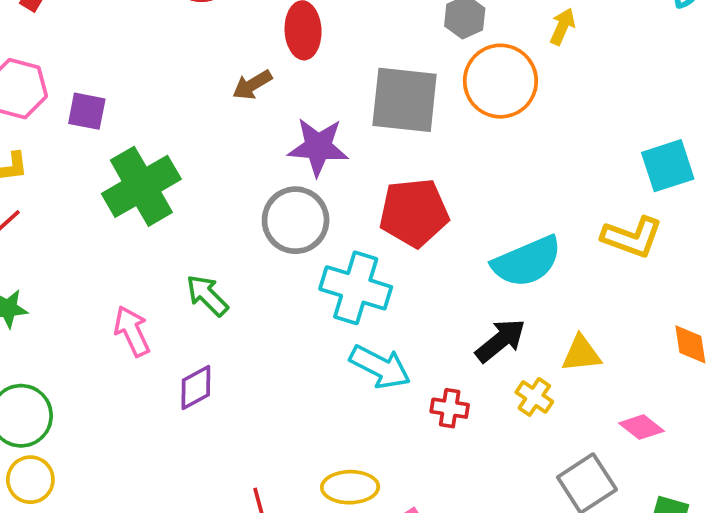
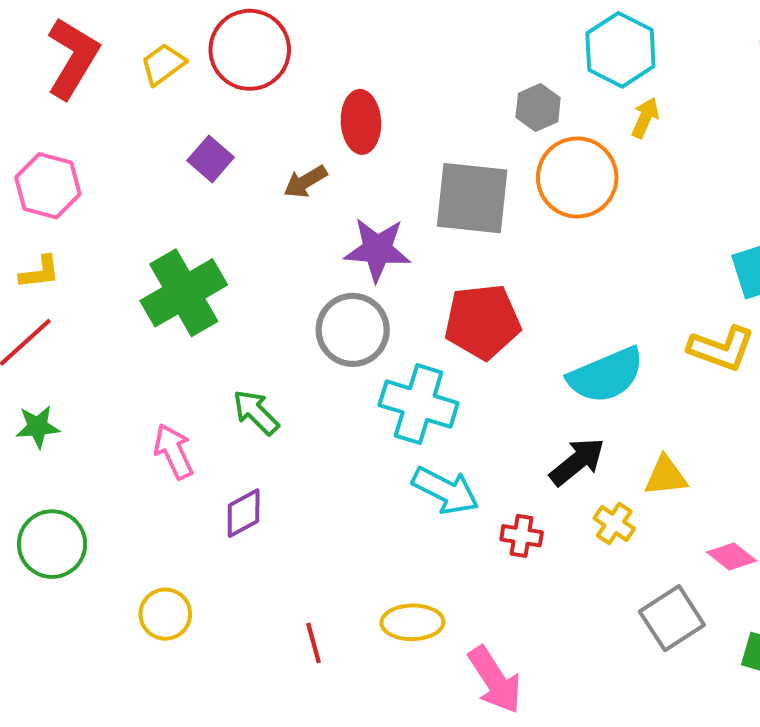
purple square: (87, 111) -> (211, 159), moved, turned 30
yellow circle: (30, 480) -> (165, 614), moved

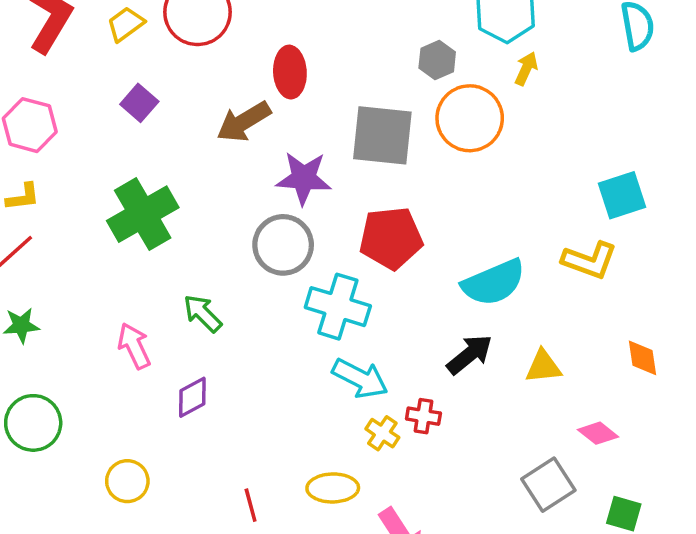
purple square: (211, 159) -> (139, 103), moved
brown arrow: (305, 182) -> (244, 122), size x1.5
yellow cross: (614, 523) -> (382, 433), moved

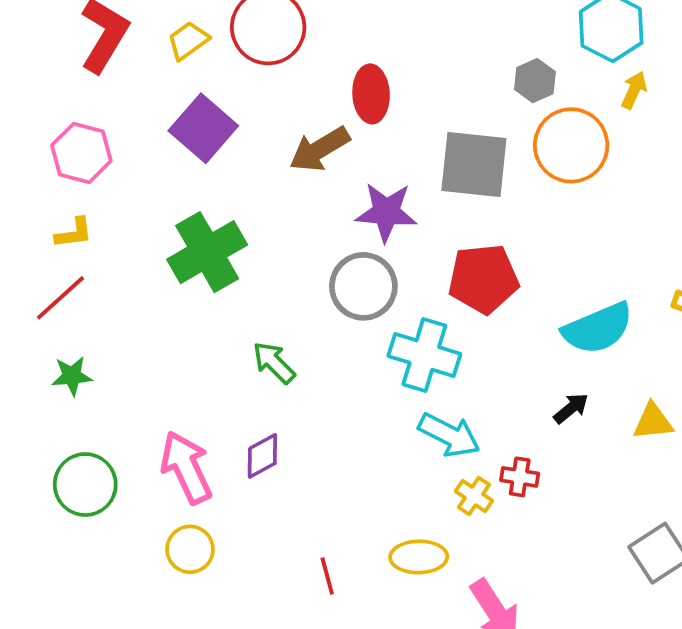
purple square: (139, 103) -> (203, 128), size x1.6
pink arrow: (134, 346) -> (186, 467), moved, size x1.4
black arrow: (470, 354) -> (571, 408), size x0.7

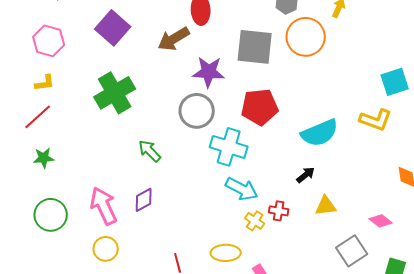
yellow triangle: (653, 422) -> (326, 206), moved

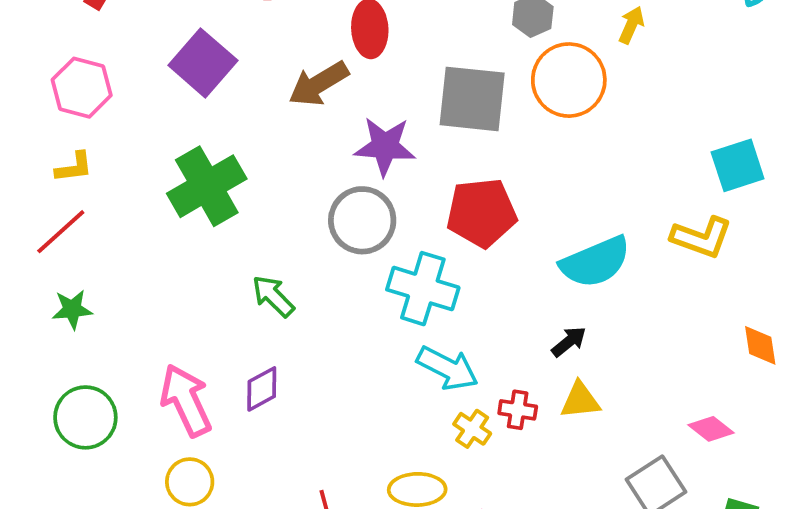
yellow triangle: (326, 206) -> (580, 400), moved

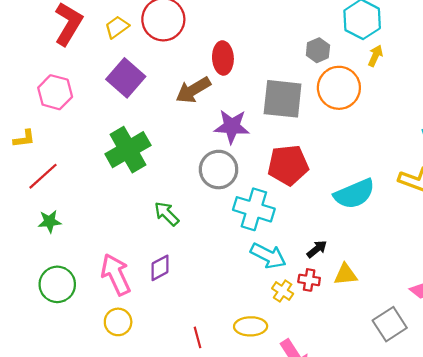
yellow L-shape: (74, 167) -> (24, 139), moved
black arrow: (569, 342) -> (317, 249), moved

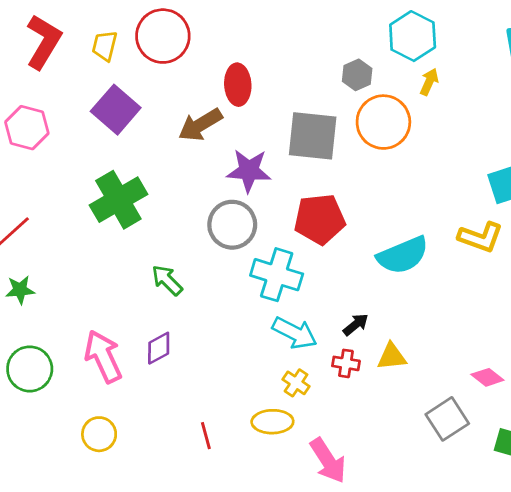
yellow trapezoid: (117, 27) -> (105, 46), turned -40
yellow cross: (283, 291) -> (296, 383), moved
yellow circle: (118, 322) -> (99, 434), moved

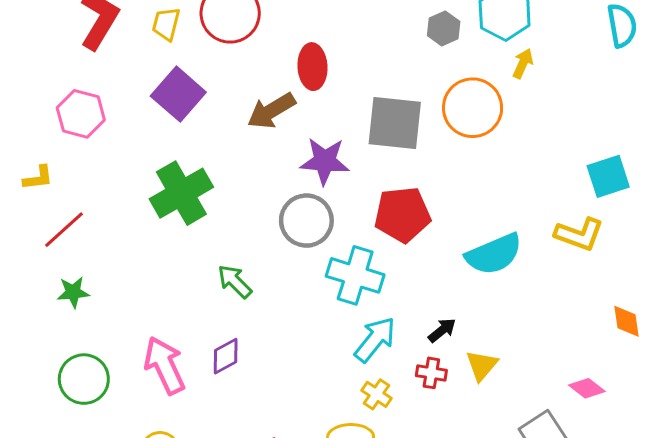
gray hexagon: (357, 75) -> (444, 28), moved
cyan arrow: (295, 333) -> (375, 339), turned -78
yellow triangle: (392, 356) -> (482, 365), turned -44

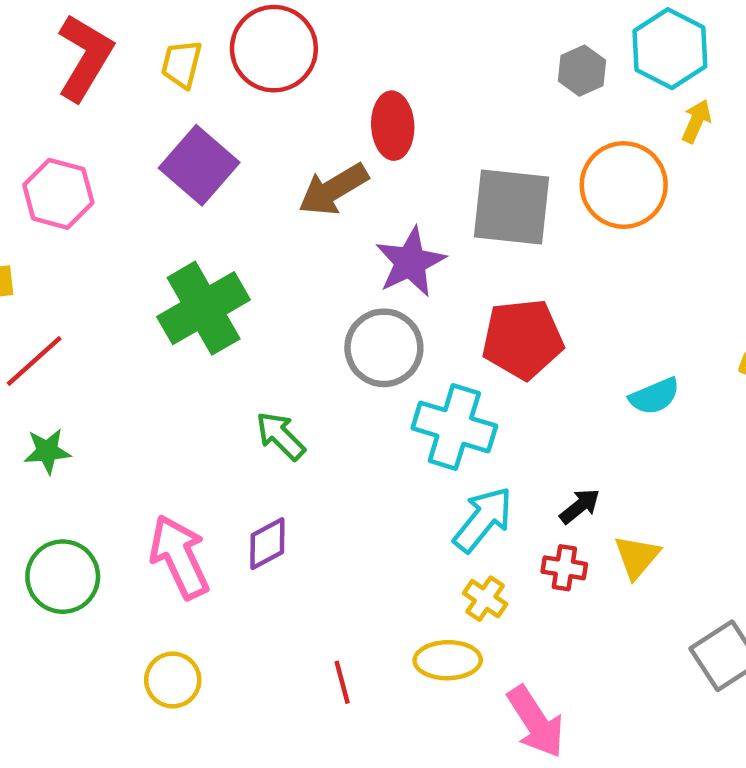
purple star: (325, 161) -> (410, 262), turned -30
cyan semicircle: (494, 254) -> (654, 396), size x0.6

